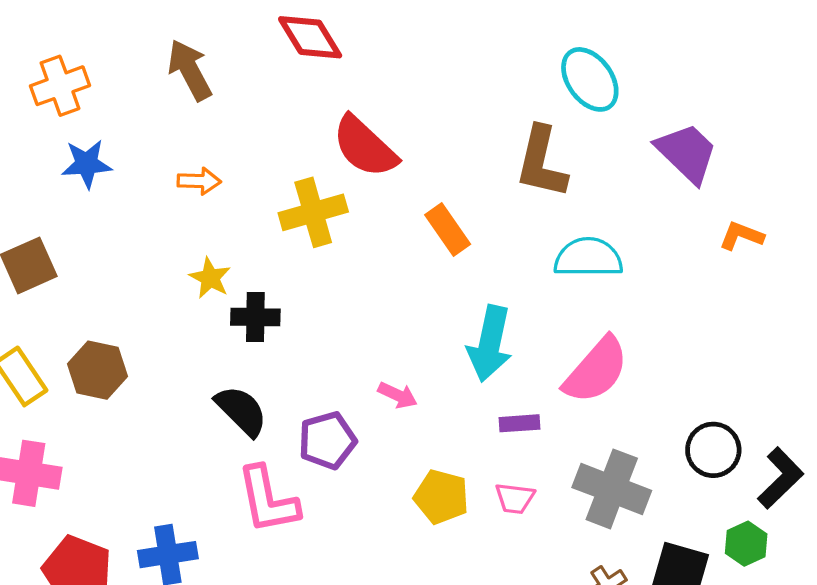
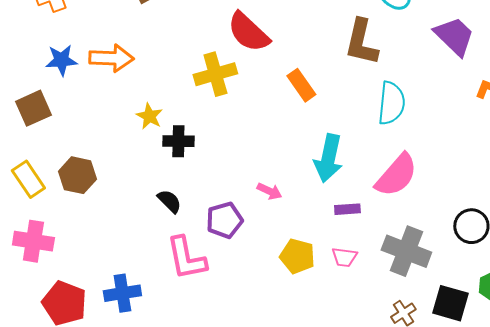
blue star: (87, 164) -> (61, 60), moved
orange arrow: (199, 181) -> (111, 58), moved, size x1.6
cyan semicircle: (588, 258) -> (391, 103), turned 96
black semicircle: (241, 411) -> (169, 201), size x0.7

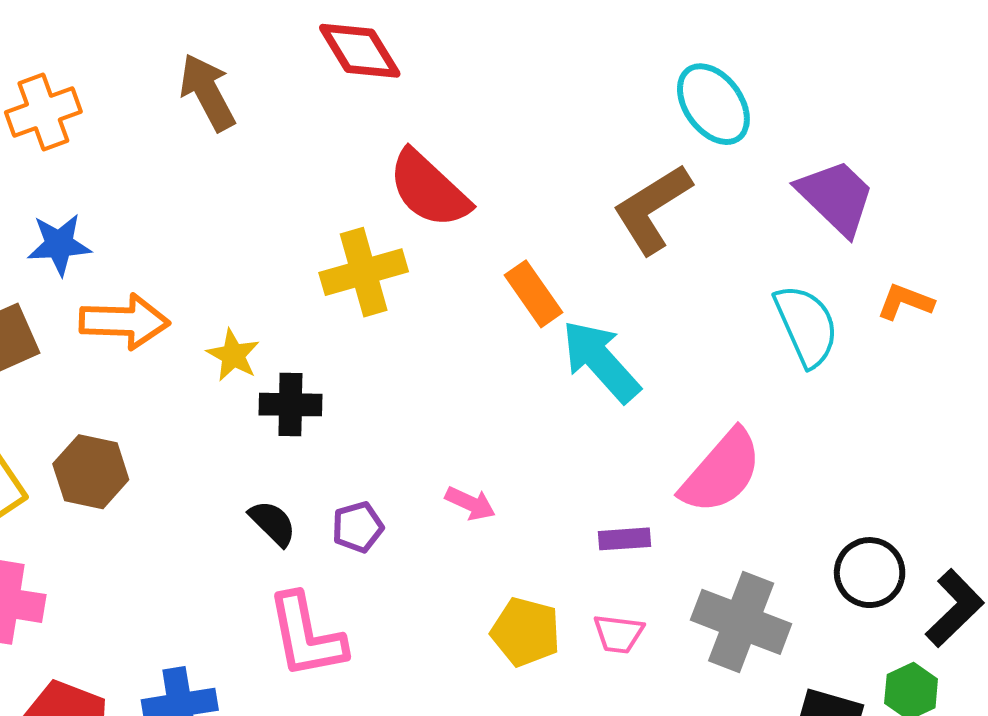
brown L-shape: (361, 42) -> (652, 209), turned 45
orange arrow: (111, 58) -> (124, 322), moved
cyan semicircle: (391, 103) -> (806, 325), moved, turned -30
cyan arrow: (328, 158) -> (601, 361), moved, turned 126
purple pentagon: (224, 220) -> (358, 527), moved, size x0.7

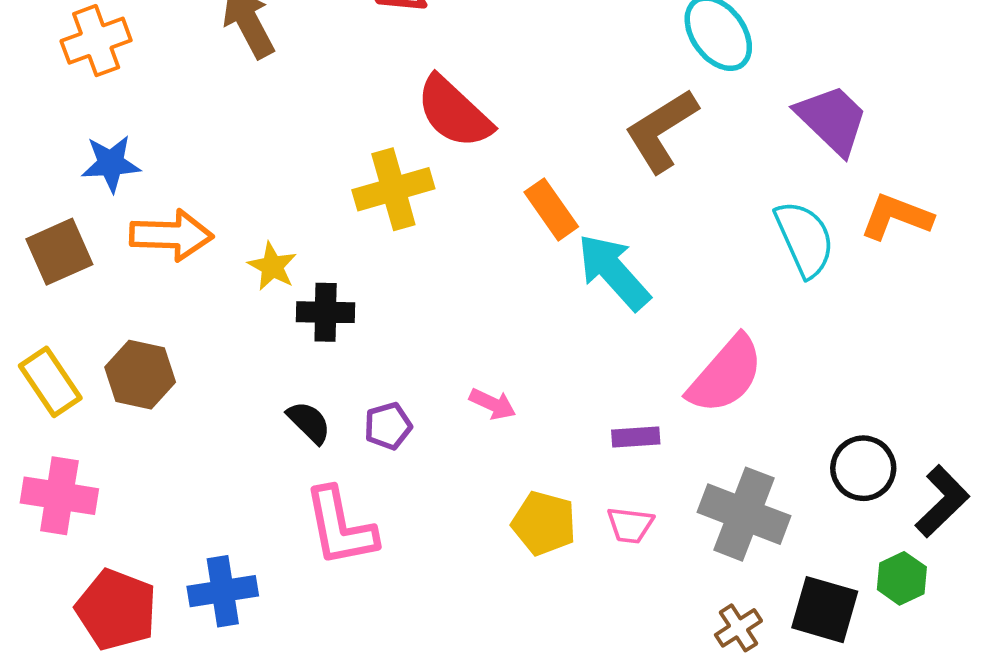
orange L-shape: (905, 302) -> (896, 217), size x1.4

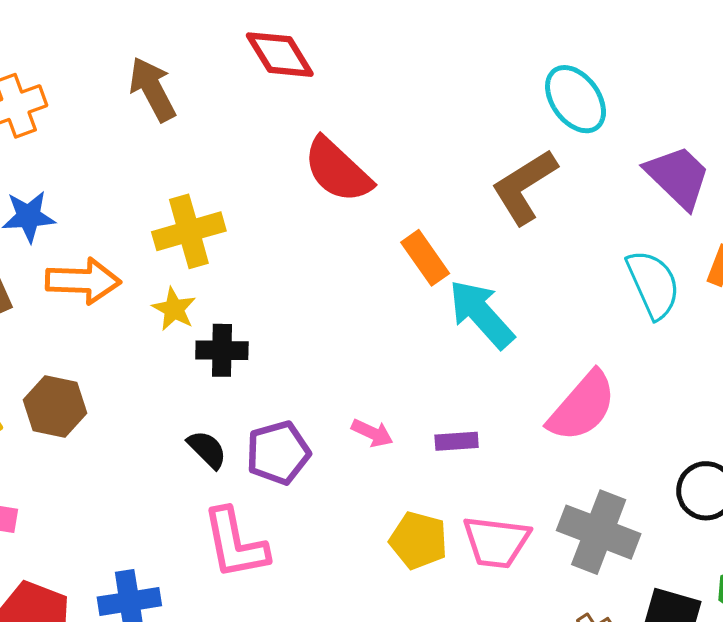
yellow cross: (393, 189) -> (189, 231), moved
purple pentagon: (388, 426) -> (278, 453), size x1.5
purple rectangle: (636, 437) -> (457, 441), moved
pink trapezoid: (630, 525) -> (496, 542), size x1.6

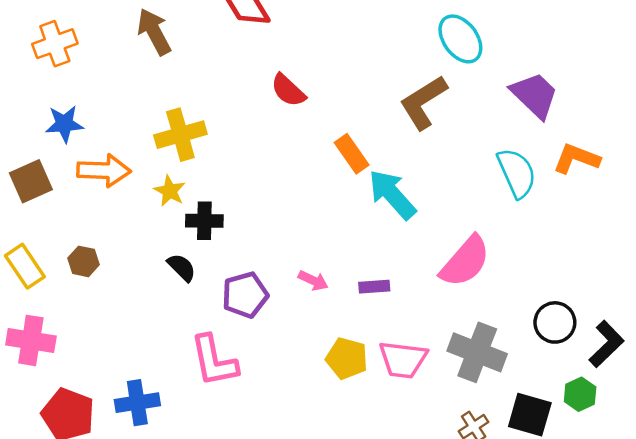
red semicircle: (338, 170) -> (288, 90), size x0.7
brown hexagon: (55, 406) -> (84, 261), size x0.7
black semicircle: (207, 449) -> (182, 267), moved

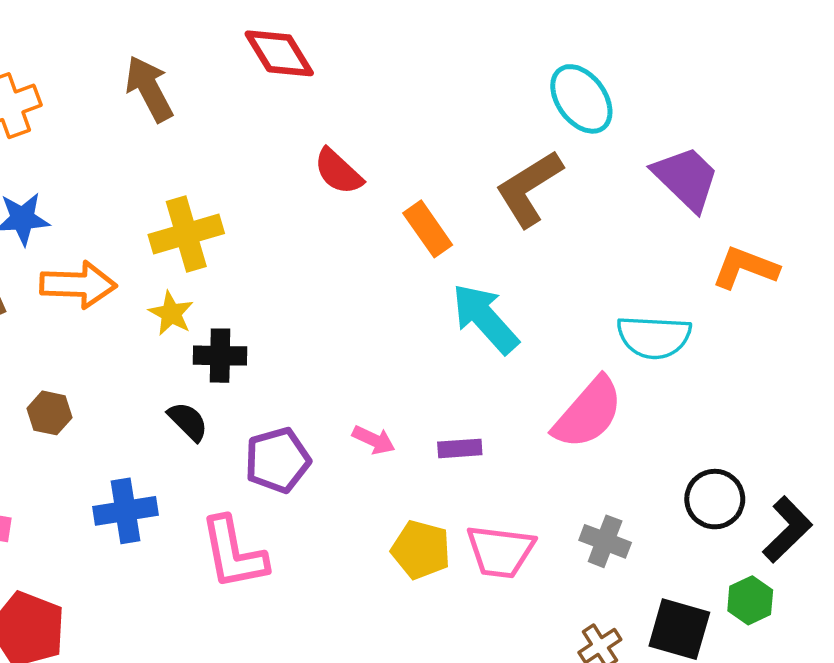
orange rectangle: (352, 154) -> (428, 229), moved
cyan semicircle: (517, 173) -> (654, 337), moved, turned 117
gray cross: (477, 352) -> (605, 541), size x0.6
blue cross: (137, 403) -> (125, 511), moved

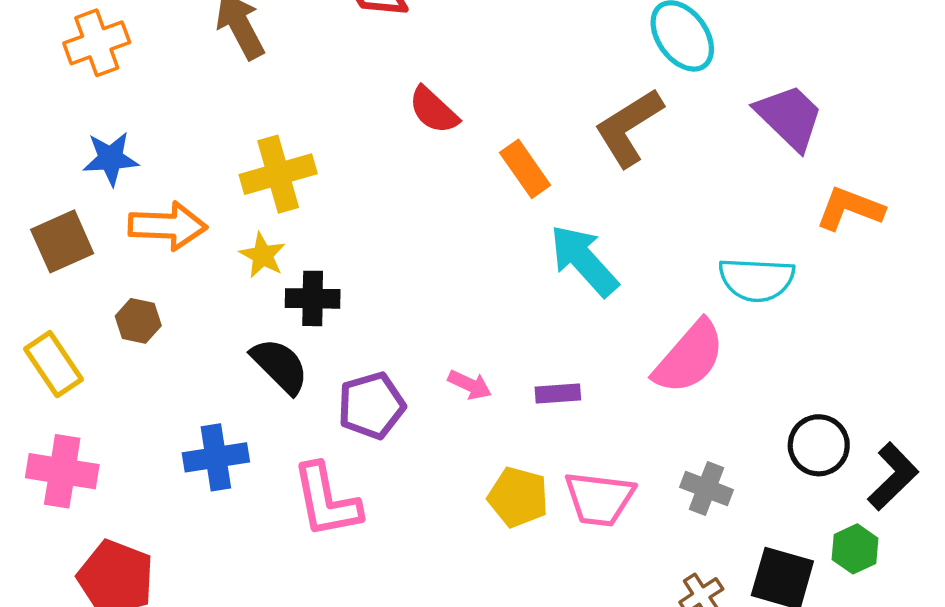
brown hexagon: (49, 413) -> (138, 321), moved
black semicircle: (188, 421) -> (280, 366), size x1.4

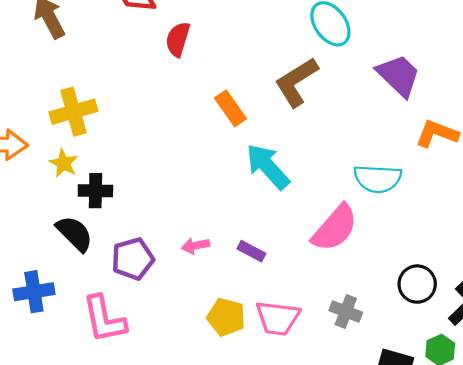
red semicircle: (434, 110) -> (178, 39), moved, turned 64
pink arrow: (470, 385) -> (195, 246), turned 144
purple rectangle: (558, 393) -> (251, 251), turned 32

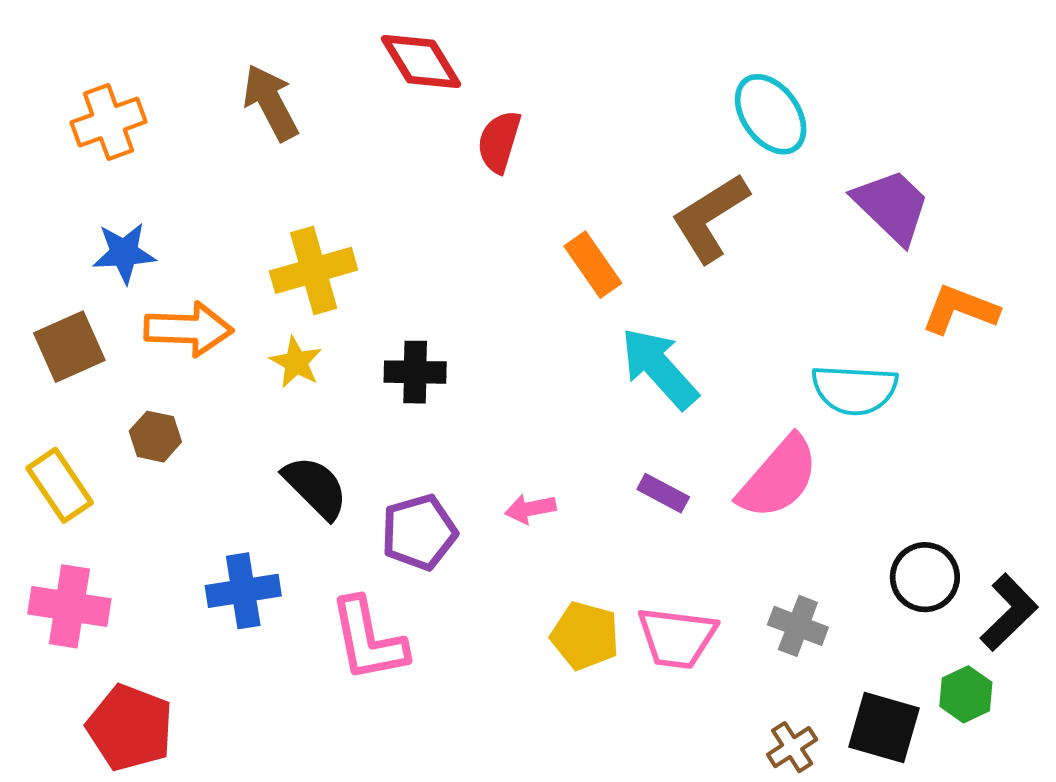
black cross: (95, 191) -> (415, 372), moved
purple rectangle: (251, 251) -> (663, 493), moved

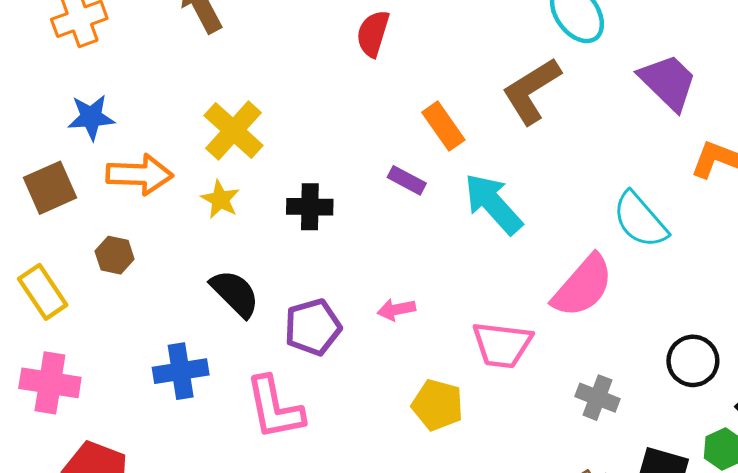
yellow cross: (314, 270) -> (233, 130), turned -32
cyan semicircle: (855, 390) -> (640, 220), turned 46
purple rectangle: (663, 493) -> (407, 180), moved
pink trapezoid: (677, 638) -> (502, 345), moved

